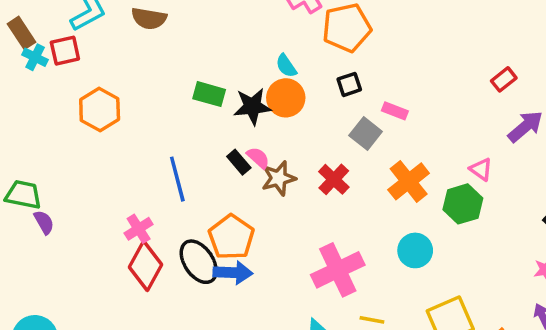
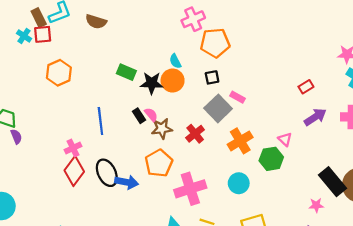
brown rectangle: (22, 33) -> (39, 18), moved
gray square: (366, 134) -> (218, 108), size x1.4
orange pentagon: (231, 237) -> (159, 163), moved

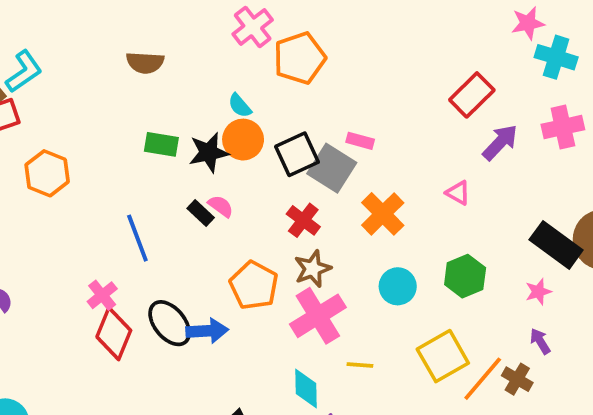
brown semicircle: (96, 22) -> (145, 63), moved
black square: (212, 77) -> (297, 154), moved, size x1.6
red rectangle: (306, 87) -> (472, 95), size x1.6
brown star: (162, 129) -> (313, 269), moved
green hexagon: (271, 159) -> (465, 276), moved

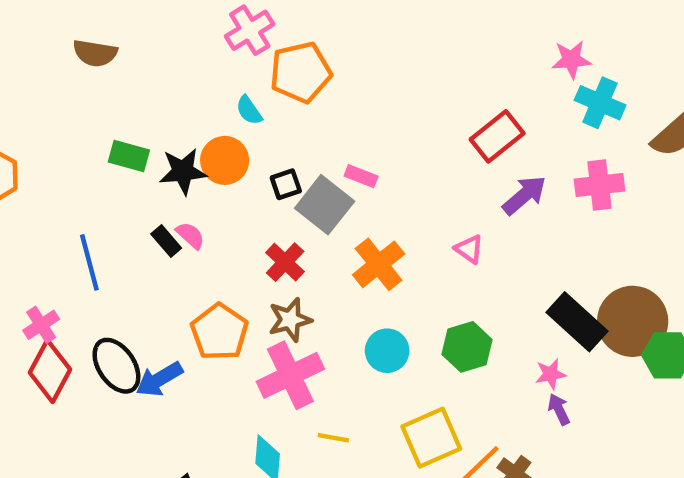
brown semicircle: (145, 63) -> (95, 53), moved
cyan semicircle: (240, 106) -> (249, 110), moved
black square: (297, 154) -> (286, 184), size x0.6
blue arrow: (207, 331) -> (159, 379), turned 147
purple arrow: (540, 341) -> (559, 409), moved

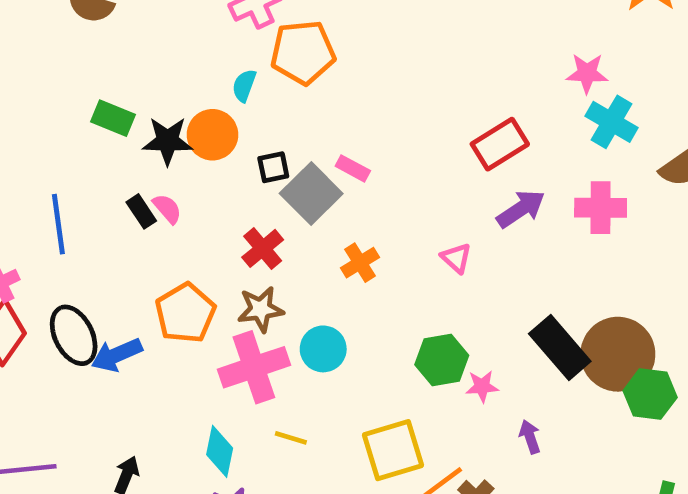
cyan semicircle: (249, 110) -> (244, 86), turned 48
orange cross: (379, 264) -> (360, 263), size x0.7
cyan circle: (387, 351) -> (323, 349), moved
pink star: (551, 374) -> (482, 386), moved

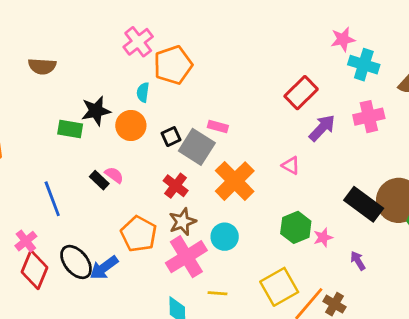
black star: (168, 141) -> (96, 111), moved
orange cross: (360, 263) -> (235, 181), size x1.8

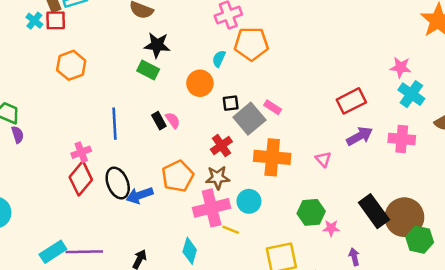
black star: (96, 111) -> (157, 45), moved
orange cross: (235, 181) -> (272, 157), turned 32
yellow line: (217, 293) -> (231, 230), moved

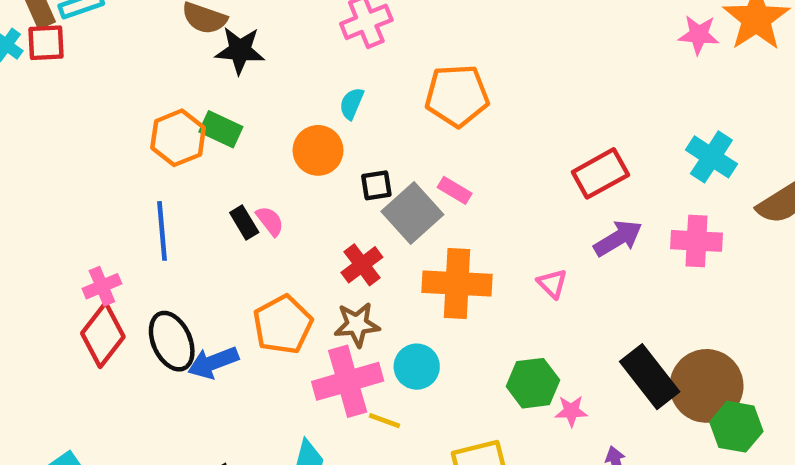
orange pentagon: (251, 44) -> (457, 96), moved
black star: (157, 45) -> (240, 50), moved
orange hexagon: (71, 65) -> (178, 138), moved
pink star: (401, 67) -> (699, 35), moved

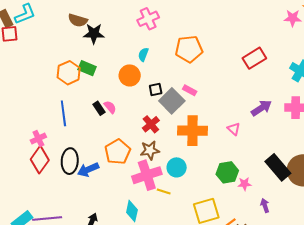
red rectangle: (600, 173) -> (254, 58), moved
black ellipse: (172, 341) -> (70, 161), turned 30

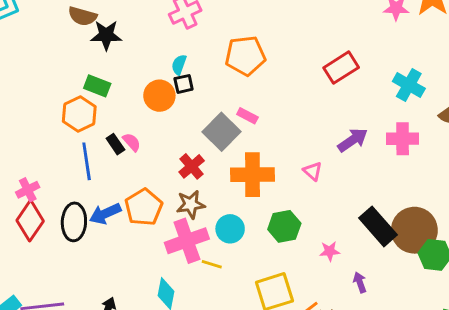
orange hexagon: (69, 73) -> (79, 114), moved
black square: (156, 90) -> (184, 84), moved
blue line: (63, 113) -> (87, 161), moved
blue arrow: (88, 170) -> (105, 214), moved
green hexagon: (227, 172) -> (284, 226), moved

